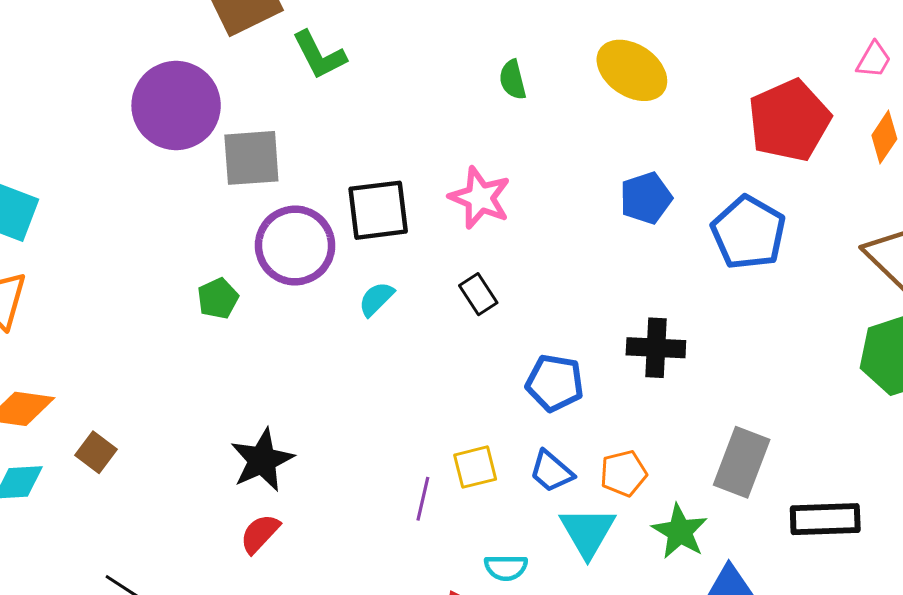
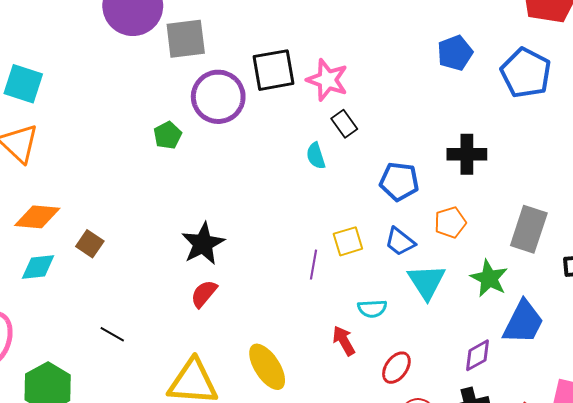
pink star: (480, 198) -> (327, 80), moved
cyan semicircle: (376, 299) -> (316, 156), moved, turned -60
orange pentagon: (623, 473) -> (450, 222), moved

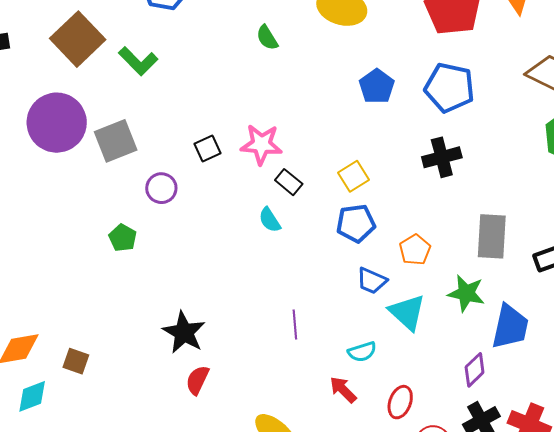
black square: (274, 70) -> (208, 149), size x0.6
purple circle: (218, 97) -> (161, 188), size x0.6
black cross: (467, 154) -> (442, 157), moved
yellow square: (348, 241) -> (354, 176), moved

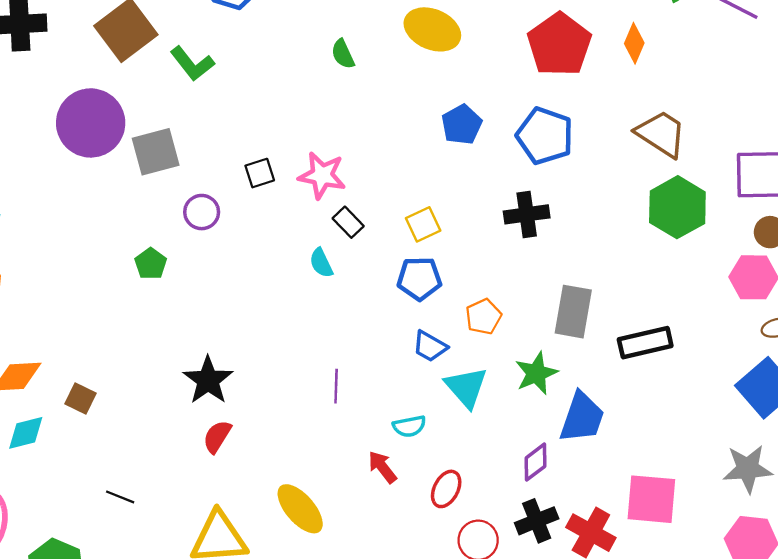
green star: (466, 293) -> (536, 373), turned 30

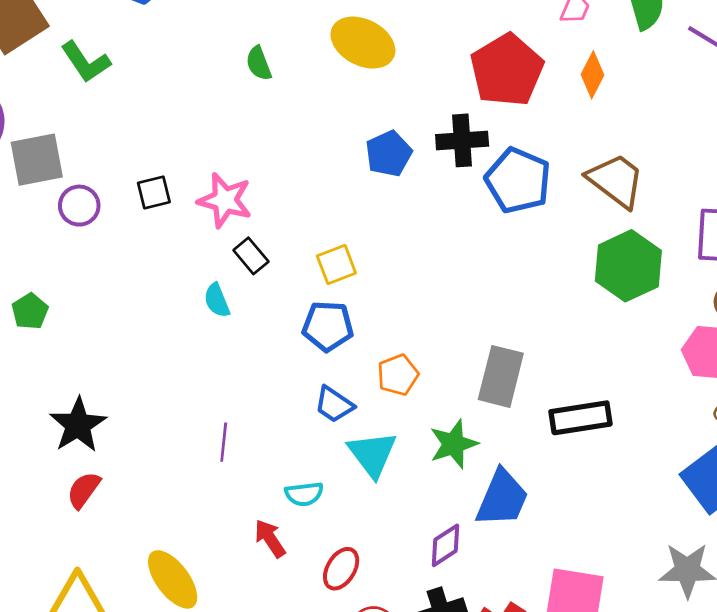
blue pentagon: (545, 136) -> (518, 180), moved
purple circle: (202, 212) -> (79, 206), moved
black cross: (527, 214) -> (462, 140), moved
green pentagon: (151, 264) -> (30, 311), moved

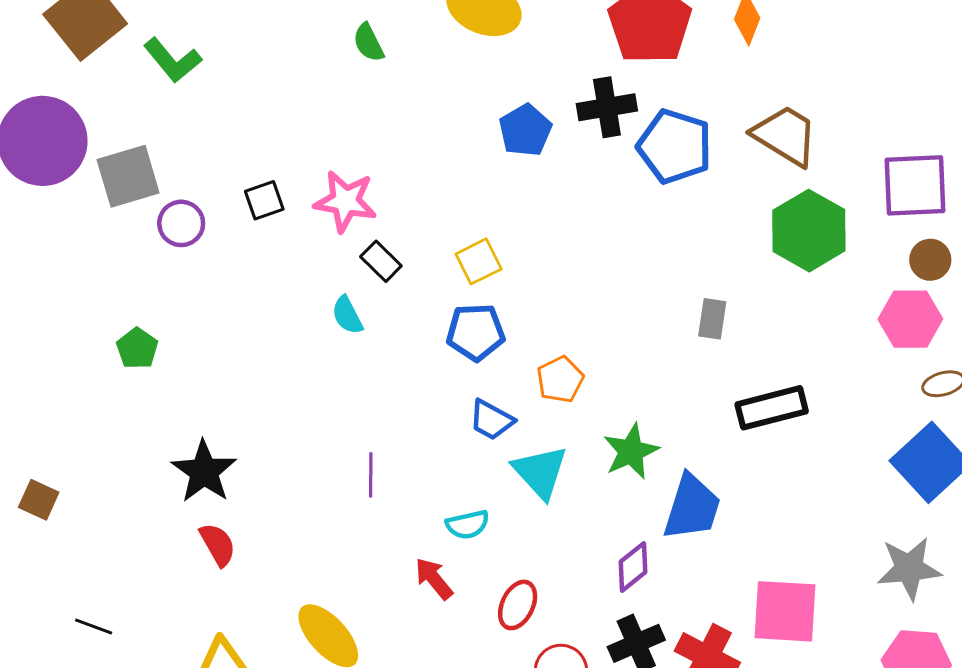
gray rectangle: (501, 376) -> (712, 319), moved, size x0.6
red semicircle: (84, 490) -> (218, 545), turned 120

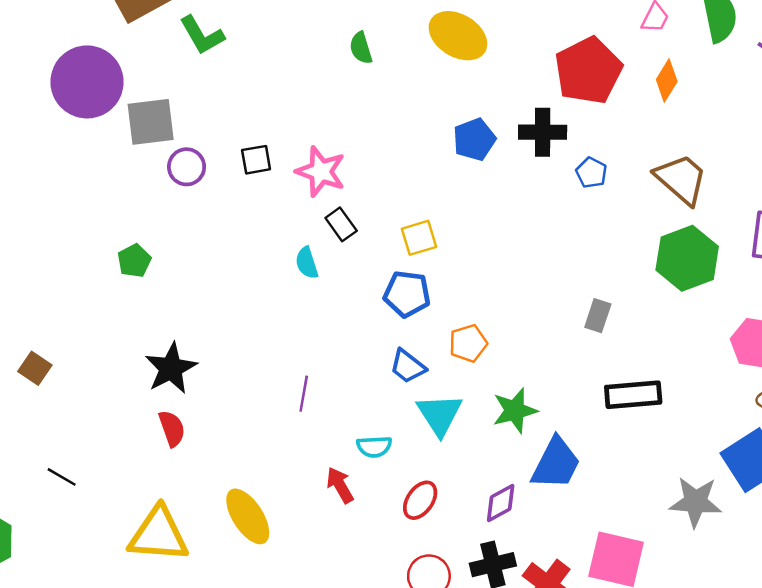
blue pentagon: (675, 146) -> (591, 173), size x0.5
gray star: (909, 568) -> (696, 502), moved
red ellipse: (518, 605) -> (420, 500), moved

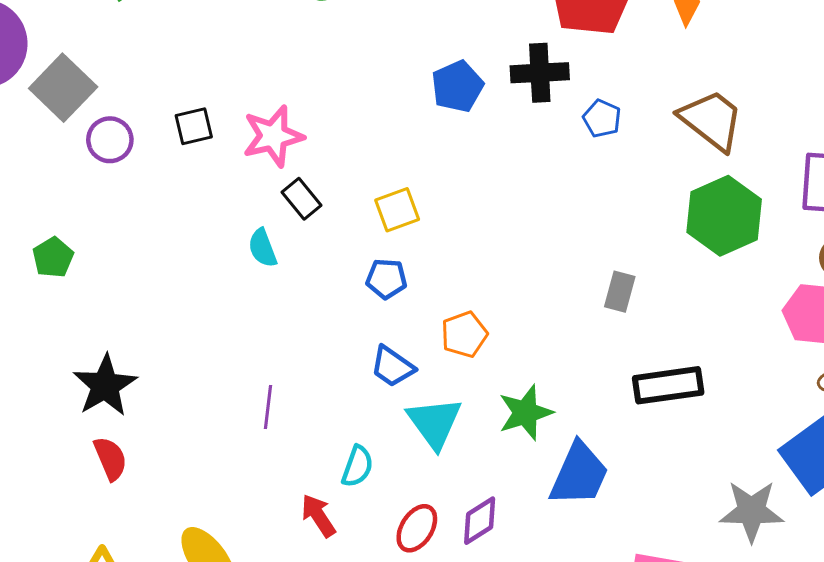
gray square: (151, 122) -> (63, 88), turned -36
pink star: (321, 172) -> (273, 136), turned -30
blue pentagon: (407, 294) -> (386, 279), size x0.7
cyan semicircle: (374, 447) -> (357, 466), turned -64
purple diamond: (501, 503) -> (480, 521), moved

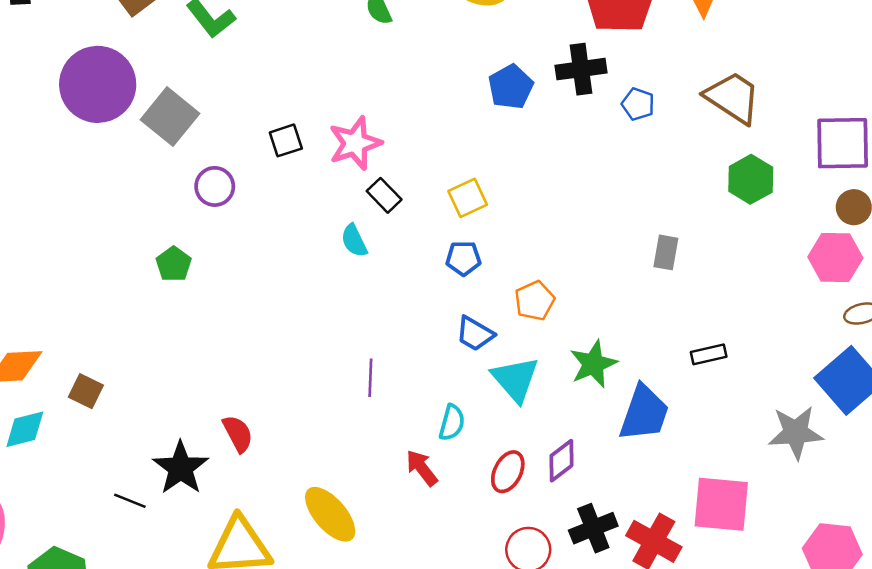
purple circle: (110, 140) -> (215, 186), moved
green hexagon: (724, 216) -> (751, 179), size x0.7
black star: (105, 385) -> (181, 468), moved
black rectangle: (668, 385) -> (709, 354), moved, size x0.6

